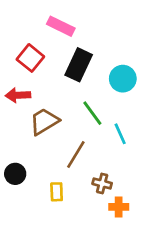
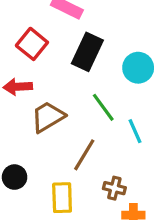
yellow rectangle: (57, 192) -> (62, 198), size x1.4

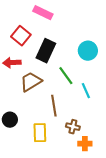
black rectangle: (87, 52) -> (46, 51), moved
brown line: (84, 155) -> (54, 106), turned -40

